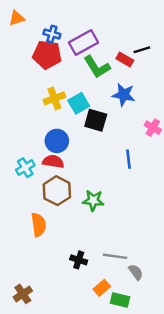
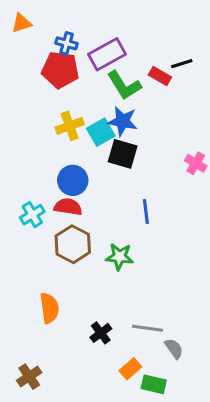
blue star: (124, 95) -> (123, 121), moved
blue line: (128, 159) -> (146, 211), moved
orange semicircle: (39, 225) -> (49, 308), moved
black cross: (79, 260) -> (101, 333), turned 35

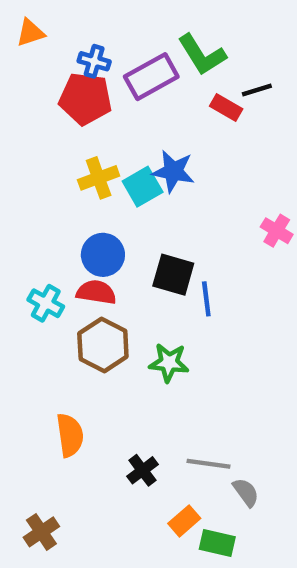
green L-shape: (124, 85) -> (202, 55), moved
black square: (123, 154) -> (173, 275), moved
cyan cross: (32, 215) -> (46, 303), turned -30

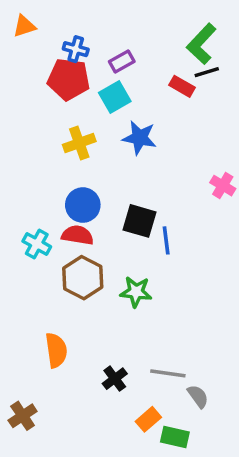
green L-shape: (202, 55) -> (201, 44), moved, turned 75
purple rectangle: (151, 77) -> (122, 62), size x0.6
cyan square: (143, 187) -> (115, 97), moved
brown cross: (41, 532) -> (23, 416), moved

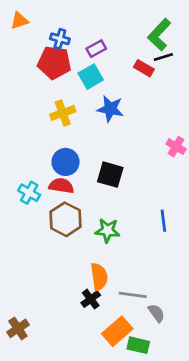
blue line: (166, 240) -> (163, 221), moved
orange semicircle: (56, 350) -> (99, 277), moved
orange rectangle: (148, 419) -> (117, 331), size x1.5

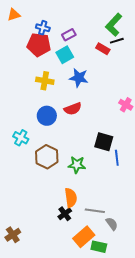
yellow cross: (63, 113) -> (45, 81), turned 30
black square: (110, 175) -> (104, 142), moved
red semicircle: (61, 186) -> (73, 109), moved, turned 150

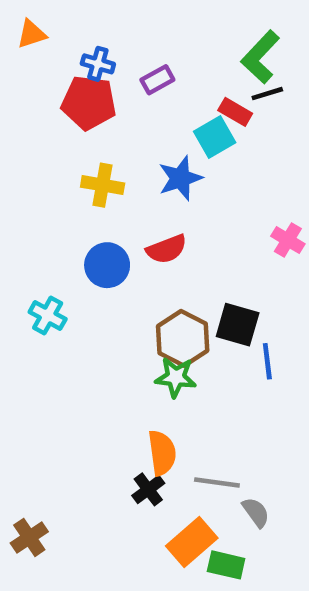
cyan square: (65, 55) -> (215, 137), moved
blue star: (79, 78) -> (180, 178), turned -30
brown hexagon: (47, 157) -> (183, 338), moved

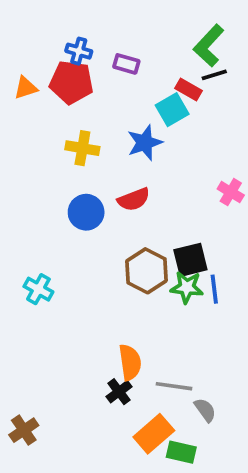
orange triangle: (32, 34) -> (26, 88), moved
purple rectangle: (157, 80) -> (126, 64), turned 45
cyan cross: (48, 315) -> (38, 289), moved
black square: (238, 325) -> (190, 260), turned -30
green star: (176, 377) -> (187, 287), moved

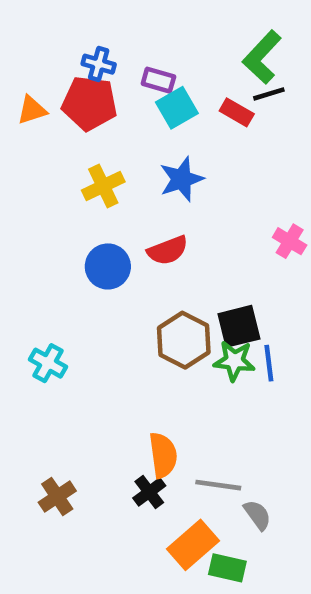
cyan square: (172, 110) -> (177, 108), moved
yellow cross: (82, 148) -> (103, 186), turned -36
brown cross: (24, 430) -> (57, 497), moved

